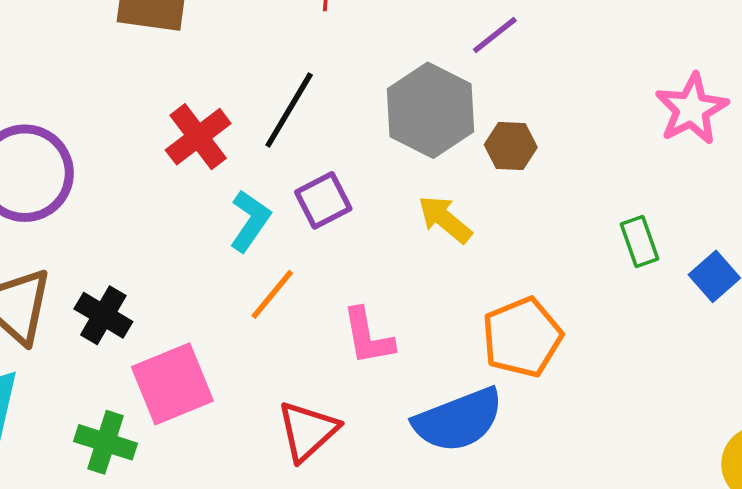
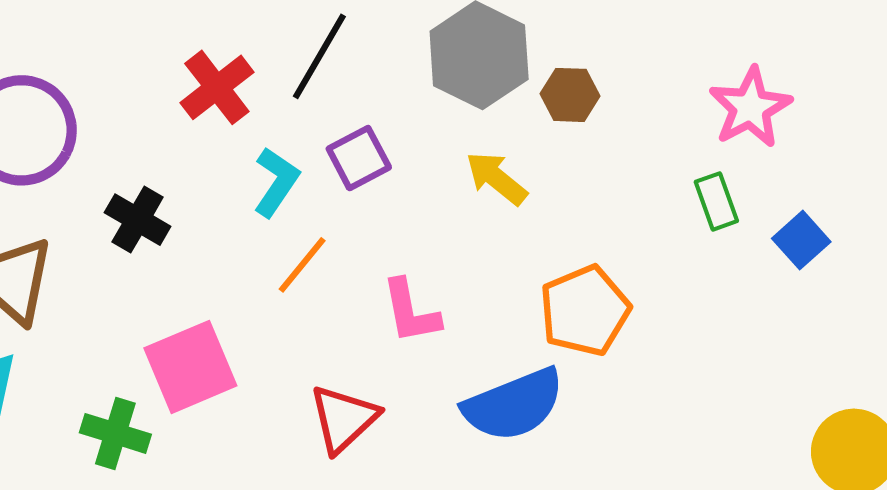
pink star: (692, 109) -> (750, 108), moved
black cross: (103, 315) -> (138, 220), moved

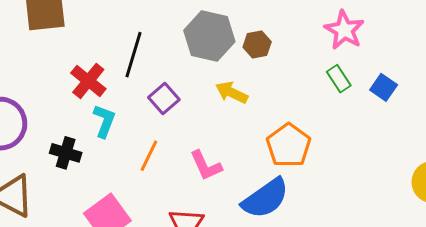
cyan L-shape: (276, 182) -> (104, 121), moved

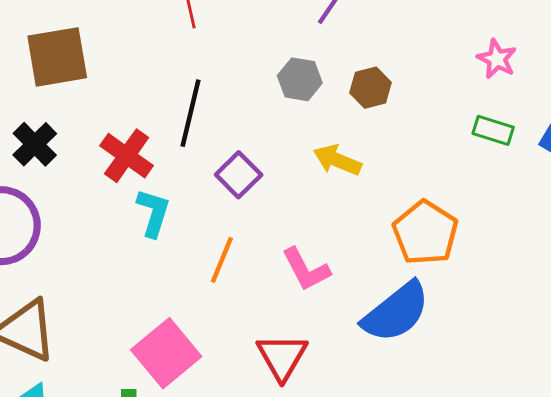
pink star: (344, 30) -> (497, 59), size x0.7
gray hexagon: (209, 36) -> (300, 79), size x0.6
green rectangle: (339, 79) -> (493, 130), turned -36
black cross: (66, 153) -> (35, 144), moved, turned 32

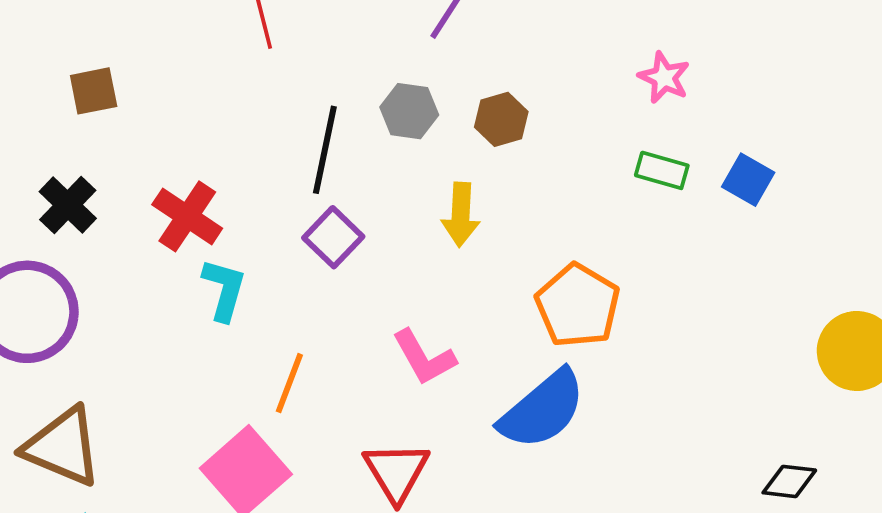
brown square: (57, 57) -> (94, 91), size x0.6
black line: (190, 113) -> (325, 150), moved
yellow arrow: (337, 160) -> (461, 215), turned -108
orange line: (222, 260) -> (289, 383), moved

